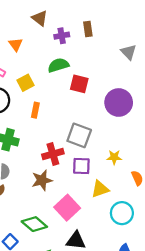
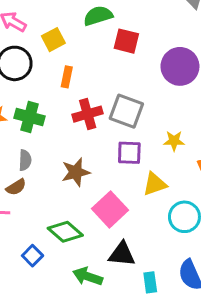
red cross: (53, 154) -> (88, 114), moved

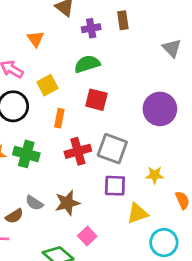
red square: (126, 41) -> (96, 100), moved
gray semicircle: (25, 160) -> (34, 203), moved, turned 120
pink square: (110, 209) -> (87, 236), moved, size x0.6

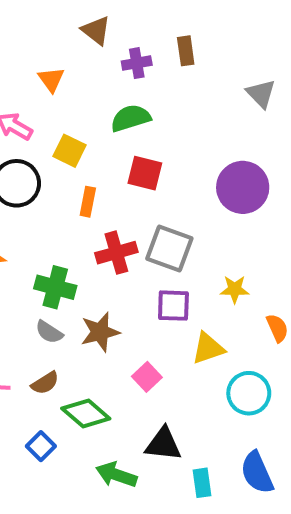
yellow square: (47, 85) -> (69, 151), turned -36
green cross: (26, 154) -> (55, 287), moved
brown semicircle: (14, 216) -> (45, 383), moved
pink square: (87, 236) -> (147, 377), moved

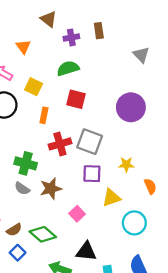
brown semicircle: (45, 383) -> (14, 230), moved

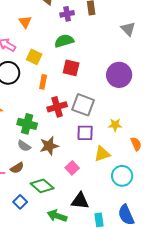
brown semicircle: (14, 230) -> (17, 168), moved

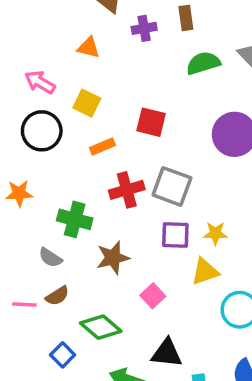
orange triangle: (25, 22) -> (89, 47), moved, turned -40
green semicircle: (64, 41) -> (203, 63), moved
orange rectangle: (43, 82) -> (102, 146), turned 56
yellow star: (115, 125) -> (215, 233), moved
gray semicircle: (24, 146) -> (50, 258), moved

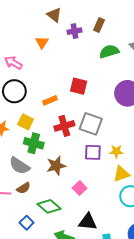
brown rectangle: (186, 18) -> (99, 25), turned 32
orange triangle: (89, 47) -> (42, 42), turned 48
yellow square: (87, 103) -> (26, 122), moved
gray semicircle: (50, 258) -> (19, 166), size x1.5
yellow triangle: (205, 272) -> (121, 174), moved

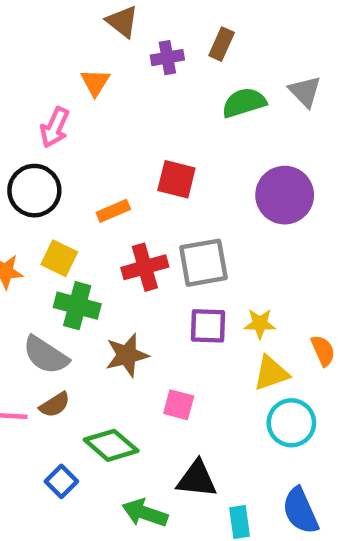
pink arrow: (13, 63) -> (55, 127), moved, turned -96
gray square: (91, 124) -> (203, 263), turned -30
pink square: (80, 188) -> (179, 405), turned -32

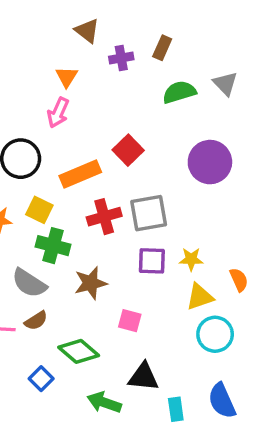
pink arrow: (55, 127) -> (58, 113), moved
red square: (176, 179) -> (128, 150), turned 32
orange rectangle: (113, 211) -> (80, 174), size x1.6

